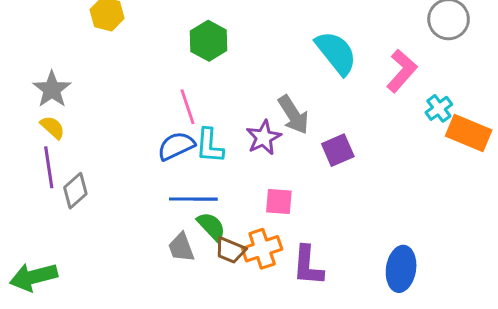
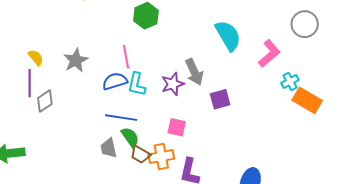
gray star: (52, 89) -> (76, 60), moved

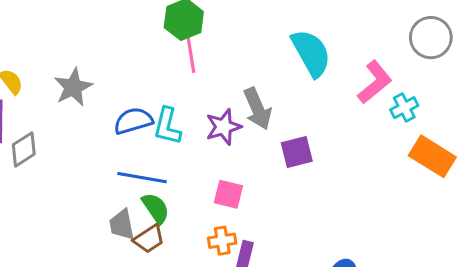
pink line: (126, 57) -> (191, 54), moved
cyan cross: (290, 81) -> (404, 108), moved
brown trapezoid: (140, 155) -> (149, 239), moved, turned -65
orange cross: (161, 157) -> (222, 241), moved, size x0.7

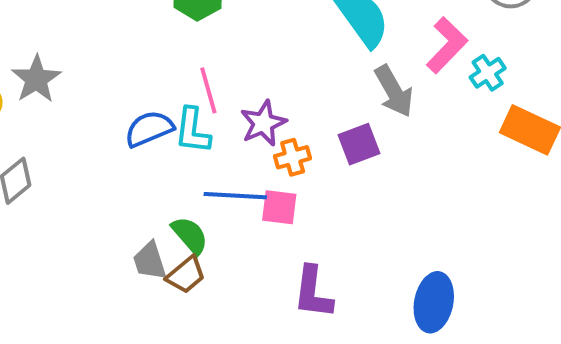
pink line: (191, 54) -> (208, 90), moved
gray star: (73, 87) -> (36, 79), moved
gray arrow: (257, 109) -> (394, 91), moved
blue line: (142, 178) -> (235, 196), moved
orange cross: (222, 241) -> (293, 157), moved

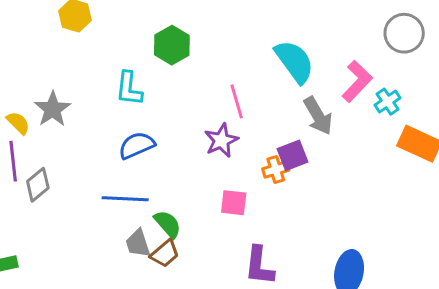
pink line: (208, 90) -> (237, 101), moved
cyan L-shape: (193, 131) -> (129, 89), moved
orange cross: (293, 157) -> (276, 170), moved
blue line: (235, 196) -> (125, 199), moved

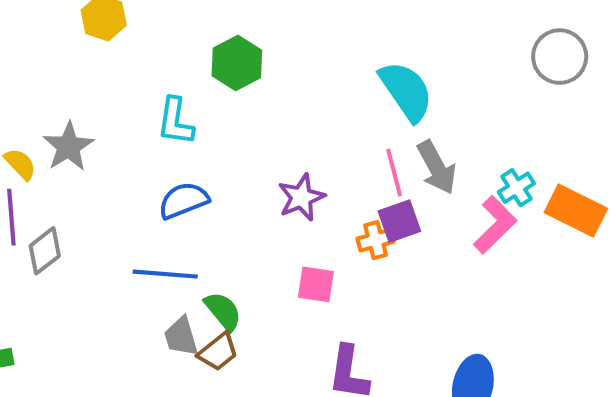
pink L-shape: (357, 81) -> (495, 225), moved
pink line: (237, 101) -> (394, 173), moved
cyan cross: (388, 102) -> (516, 188), moved

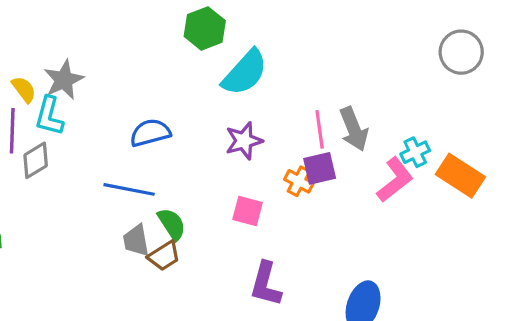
cyan semicircle: (406, 91) -> (245, 73), moved, turned 70
cyan L-shape: (175, 121) -> (49, 116), moved
orange cross: (376, 240) -> (299, 181), turned 36

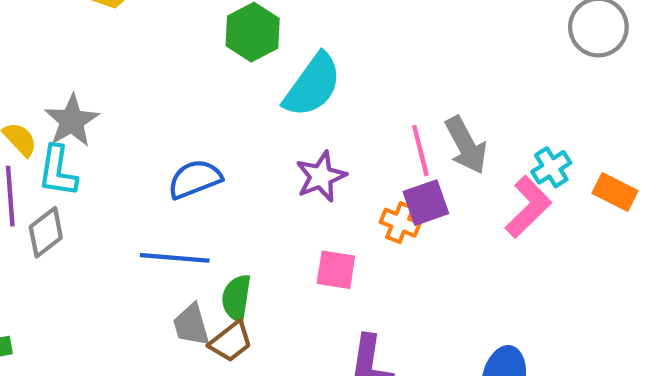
orange rectangle: (460, 176) -> (615, 192), size x0.7
green semicircle: (172, 224) -> (236, 298), turned -132

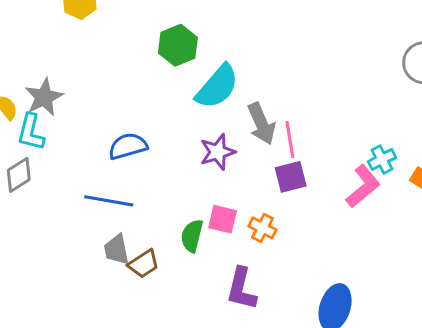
gray arrow: (466, 145) -> (261, 124), moved
orange cross: (400, 223) -> (262, 228), moved
green semicircle: (236, 298) -> (192, 236), moved

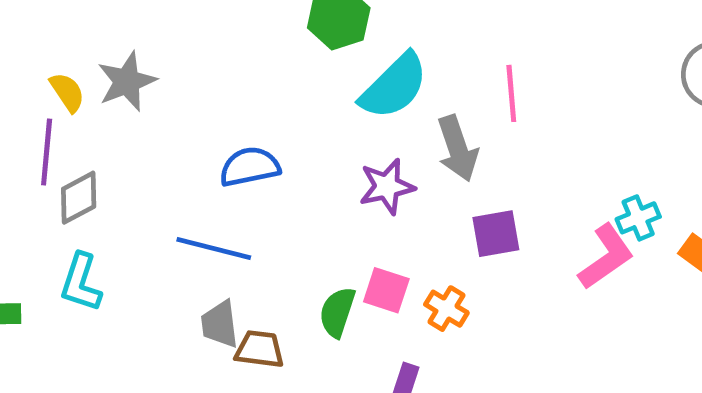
cyan L-shape: (31, 132) -> (81, 282), moved
pink line: (290, 140) -> (511, 93), moved
brown trapezoid: (144, 264) -> (260, 349), turned -144

